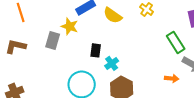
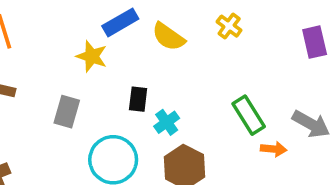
gray rectangle: (53, 40) -> (67, 112), moved
green rectangle: (176, 42) -> (249, 115), moved

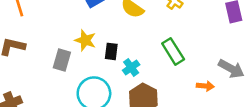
yellow star: (92, 56) -> (85, 40), moved
green rectangle: (249, 115) -> (173, 51), moved

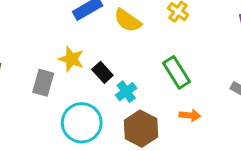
black rectangle: (111, 51) -> (102, 72), turned -49
orange arrow: (205, 86) -> (190, 115), moved

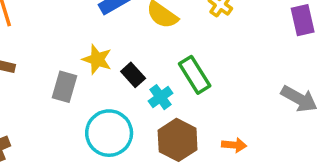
green rectangle: (177, 72) -> (195, 75), moved
orange arrow: (190, 115) -> (234, 145), moved

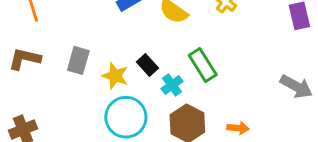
yellow star: (97, 59) -> (115, 76), moved
gray rectangle: (65, 87) -> (78, 60), moved

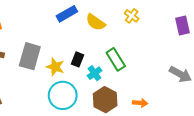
gray rectangle: (78, 60) -> (30, 56), size x1.4
black rectangle: (147, 65) -> (78, 59), turned 64

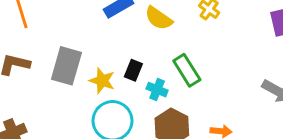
cyan cross: (94, 73) -> (157, 90), turned -32

